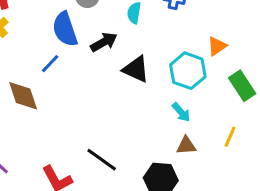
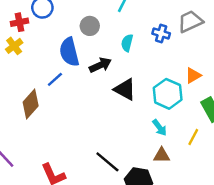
brown diamond: (23, 96) -> (31, 104), turned 56
yellow line: (230, 137) -> (193, 137), moved
black line: (102, 160) -> (107, 162), moved

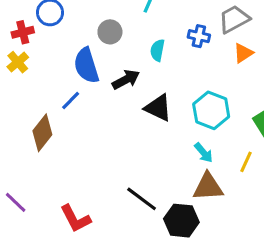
orange triangle: (193, 75) -> (243, 53), moved
brown triangle: (162, 155) -> (208, 187), size x1.5

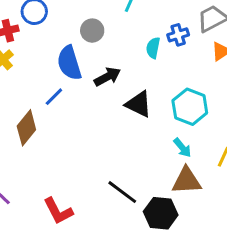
blue cross: (199, 36) -> (178, 35), turned -30
cyan semicircle: (157, 50) -> (153, 48), moved

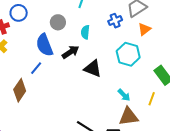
cyan semicircle: (153, 48) -> (85, 32), moved
cyan hexagon: (190, 107) -> (128, 54), moved

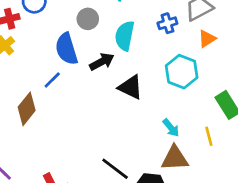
cyan semicircle: (85, 32) -> (125, 36), size x1.5
yellow line: (152, 99) -> (209, 136), turned -40

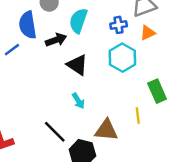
blue cross: (167, 23) -> (119, 25), moved
cyan arrow: (171, 128) -> (78, 101), moved

